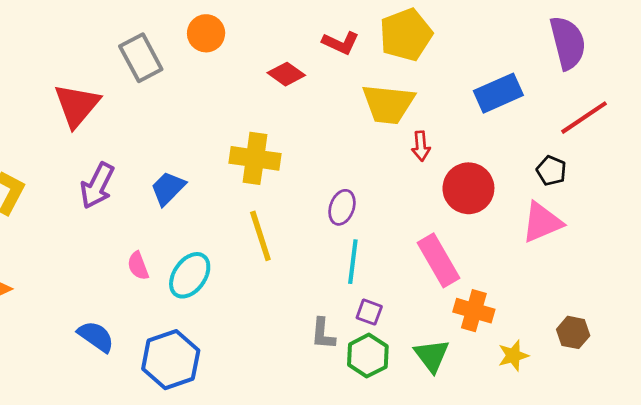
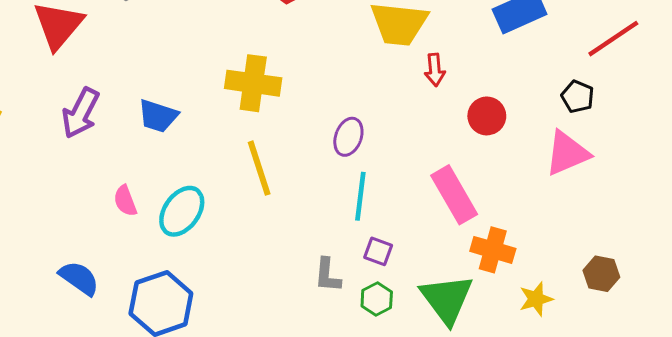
blue trapezoid: (168, 188) -> (158, 116), turned -117
red circle: (468, 188) -> (487, 116), size x0.7
green hexagon: (368, 356) -> (377, 299), size x0.7
green triangle: (432, 356) -> (447, 299), size x1.4

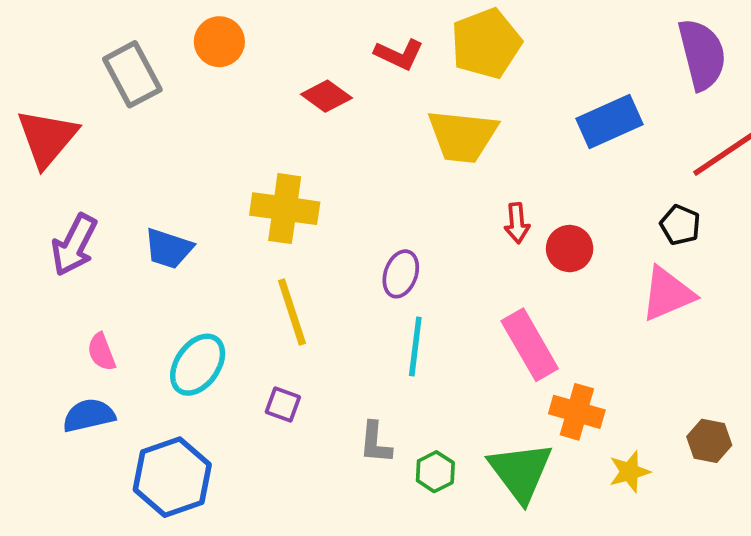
red arrow: (435, 70) -> (517, 223), moved
pink semicircle: (125, 201) -> (101, 352), moved
purple square: (378, 251) -> (283, 405), moved
blue semicircle: (79, 278) -> (89, 415), moved, turned -48

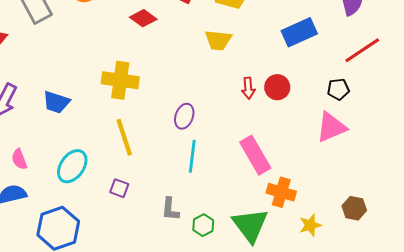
yellow trapezoid: (463, 136) -> (218, 40), size x0.7
black pentagon: (680, 225) -> (338, 89), turned -30
red circle: (570, 249) -> (277, 87), moved

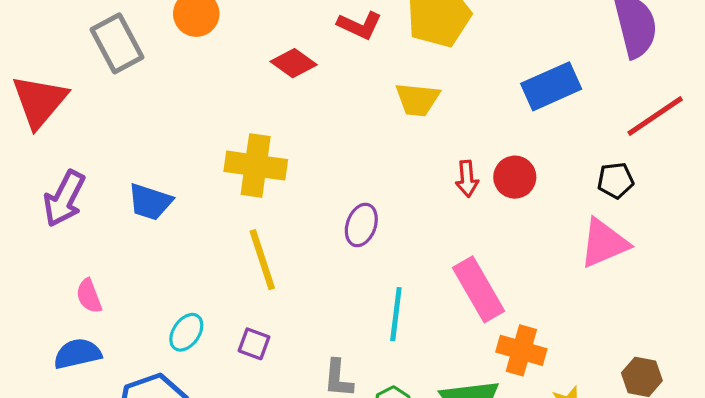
cyan line: (192, 156) -> (396, 314), moved
cyan ellipse: (72, 166) -> (186, 332), moved, size x0.7

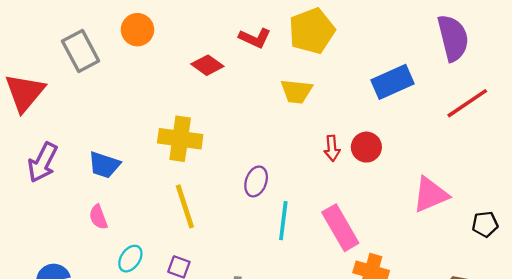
black pentagon: (615, 180) -> (485, 224), moved
pink semicircle: (89, 296) -> (98, 217), moved
cyan line: (396, 314) -> (283, 221), moved

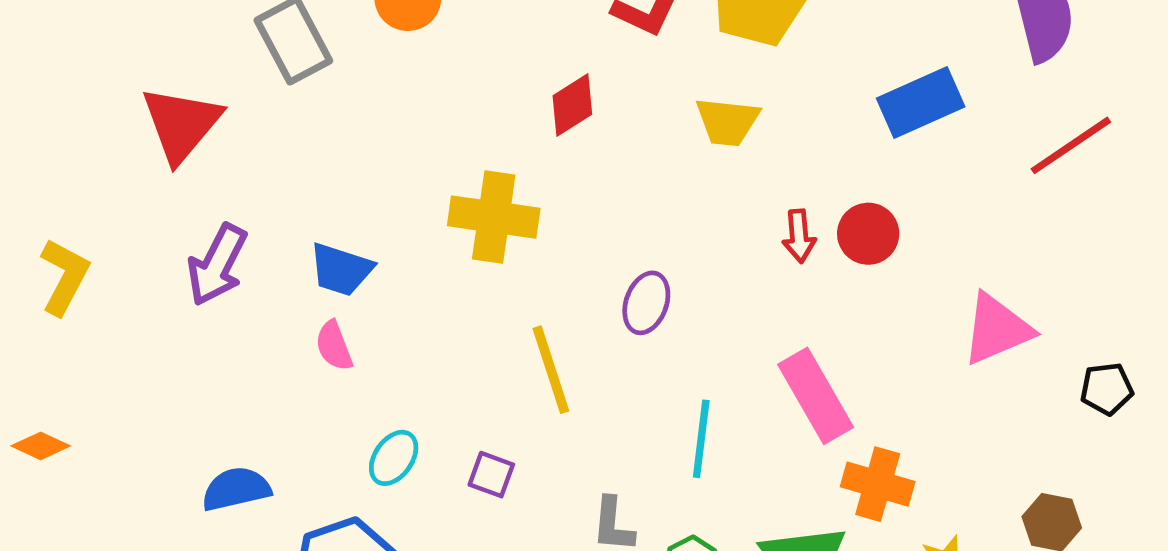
red diamond: (207, 65) -> (572, 105), moved, turned -68
yellow line: (185, 206) -> (551, 370), moved
pink semicircle: (98, 217) -> (334, 346), moved
cyan line: (283, 221) -> (701, 439), moved

